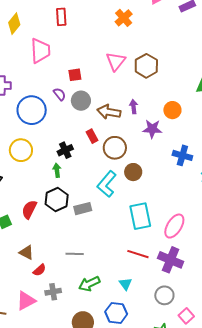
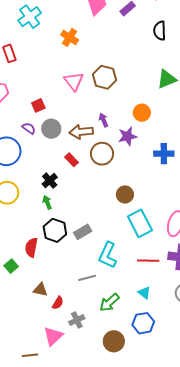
brown circle: (115, 148) -> (102, 154), moved
brown circle: (133, 172) -> (125, 194), moved
cyan L-shape: (107, 184) -> (108, 255), moved

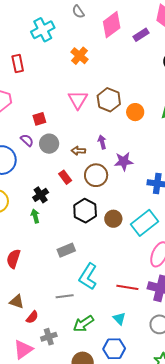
orange circle: (142, 113) -> (135, 112), moved
brown arrow: (81, 132) -> (78, 151), size x0.6
cyan rectangle: (140, 223) -> (144, 223), moved, turned 72
black hexagon: (55, 230) -> (85, 211), moved

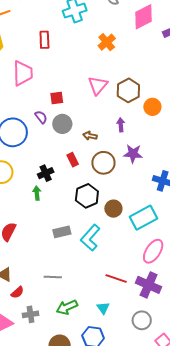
purple arrow: (102, 142) -> (121, 125), moved
cyan L-shape: (88, 277) -> (90, 238), moved

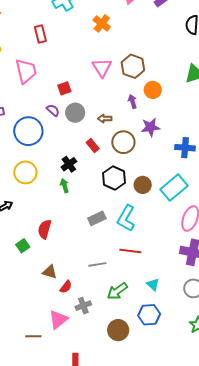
orange circle: (152, 107) -> (153, 90), moved
red line: (116, 279) -> (130, 251), moved

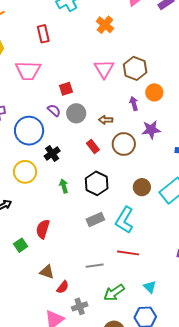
pink trapezoid: (26, 71) -> (28, 71), turned 104
black cross: (69, 164) -> (52, 154), moved
black hexagon: (114, 178) -> (97, 183), moved

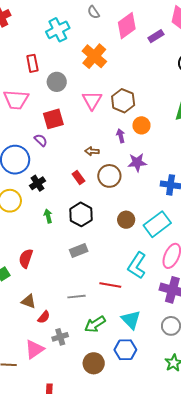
orange cross: (105, 25) -> (94, 56), size x1.4
red square: (66, 89) -> (53, 119), size x1.5
gray circle: (76, 113) -> (57, 82), moved
cyan L-shape: (124, 220) -> (137, 265), moved
cyan triangle: (150, 287) -> (131, 320), size x1.5

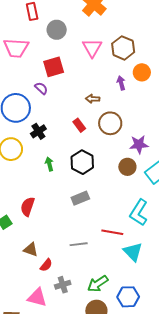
purple star: (137, 162) -> (139, 144), moved
cyan triangle: (131, 320) -> (133, 252), moved
green arrow: (95, 324) -> (98, 284), moved
pink triangle: (34, 349) -> (37, 297), turned 50

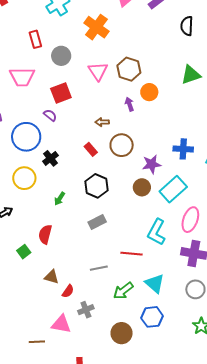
green arrow: (49, 164) -> (60, 199), moved, turned -128
cyan triangle: (133, 252) -> (155, 284), moved
green arrow: (98, 284) -> (123, 291), moved

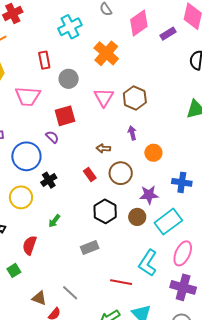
orange circle: (149, 92) -> (153, 153), moved
black hexagon: (96, 186) -> (105, 211), moved
red semicircle: (45, 234) -> (30, 245), moved
gray line: (99, 268) -> (70, 293), moved, turned 48

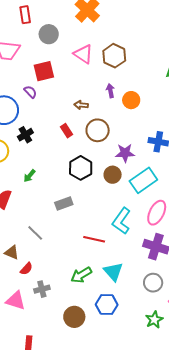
pink triangle: (104, 97) -> (83, 54), turned -30
orange circle: (153, 153) -> (131, 100), moved
gray line: (70, 293) -> (35, 233), moved

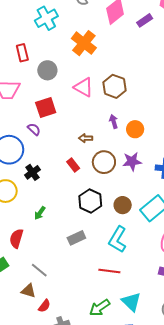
purple star: (125, 153) -> (132, 161), moved
cyan L-shape: (121, 221) -> (118, 239), moved
gray line: (35, 233) -> (39, 270), moved

